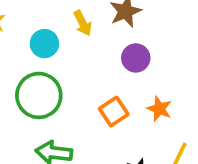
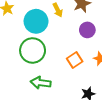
cyan circle: (44, 44) -> (36, 21), size x1.5

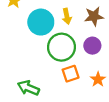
green circle: (33, 50) -> (61, 47), moved

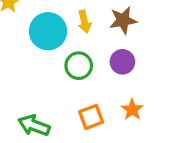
green circle: (61, 47) -> (79, 66), size x0.7
orange square: (71, 74) -> (91, 117), moved

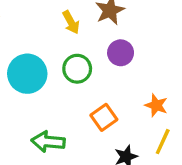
cyan circle: (48, 31) -> (27, 74), moved
orange star: (132, 110) -> (156, 105), moved

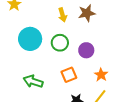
purple circle: (121, 53) -> (86, 50), moved

